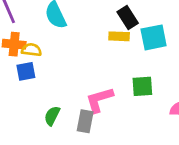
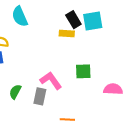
cyan square: (154, 37) -> (93, 21), moved
pink L-shape: (99, 100) -> (51, 80), turned 70

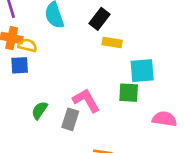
black rectangle: (73, 20) -> (100, 19), moved, turned 63
cyan square: (93, 21) -> (142, 71), moved

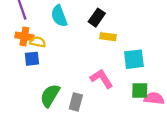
green square: (129, 93) -> (140, 90), moved
pink L-shape: (86, 100) -> (102, 79), moved
green semicircle: (39, 110) -> (50, 96), size x1.5

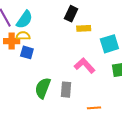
cyan semicircle: (59, 16) -> (24, 20), moved, turned -114
yellow semicircle: (38, 42) -> (23, 36), moved
blue square: (32, 59) -> (27, 52), moved, turned 32

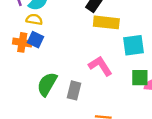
yellow rectangle: (84, 28) -> (106, 22), size x1.5
orange cross: (12, 41) -> (22, 42), moved

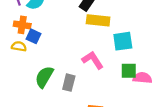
yellow semicircle: (34, 19) -> (19, 46), moved
orange cross: (22, 42) -> (22, 25), moved

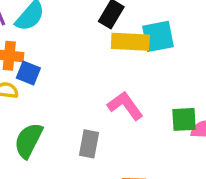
cyan square: (123, 41) -> (158, 36), moved
green semicircle: (44, 77) -> (28, 140), moved

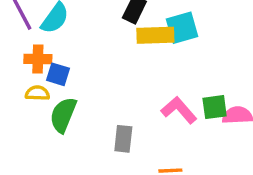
pink L-shape: (125, 106) -> (179, 110), moved
green semicircle: (28, 140) -> (63, 115), moved

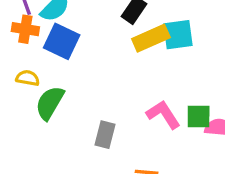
yellow rectangle: (155, 35) -> (151, 38), turned -30
orange cross: (38, 59) -> (25, 29), moved
blue square: (58, 74) -> (62, 41), moved, size x1.5

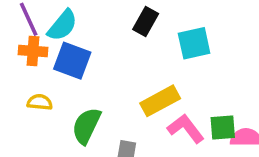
yellow rectangle: (151, 38) -> (160, 101), moved
green semicircle: (50, 103) -> (86, 126), moved

